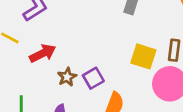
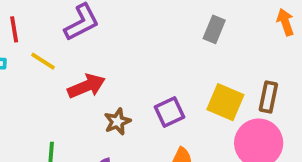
purple square: (93, 78) -> (170, 112), moved

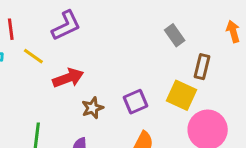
gray rectangle: (214, 29) -> (175, 35), turned -60
brown rectangle: (268, 97) -> (202, 67), moved

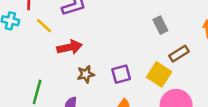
brown rectangle: (202, 67) -> (179, 54), turned 36

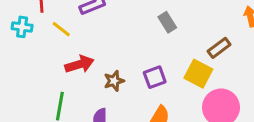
gray rectangle: (160, 25) -> (167, 22), moved
red arrow: (70, 47) -> (79, 64), moved

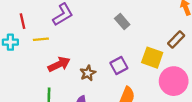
yellow line: (61, 29) -> (41, 39), turned -35
brown rectangle: (219, 48) -> (176, 40), moved

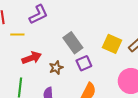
gray rectangle: (122, 22) -> (73, 43), moved, size x1.5
yellow square: (152, 58) -> (112, 44), moved

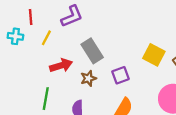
yellow line: (17, 34) -> (46, 38), turned -64
gray rectangle: (73, 43) -> (92, 51), moved

